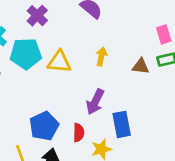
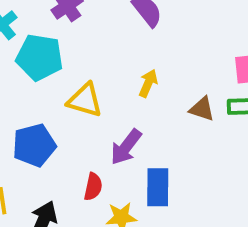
yellow triangle: (59, 62) -> (85, 100), moved
blue pentagon: (44, 126) -> (34, 145), moved

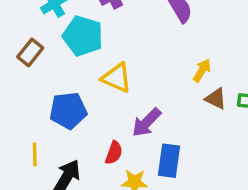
yellow arrow: (148, 83) -> (202, 70), moved

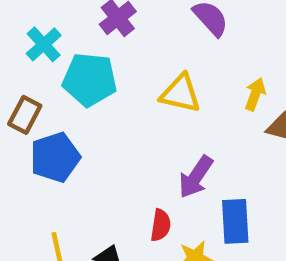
yellow triangle: (117, 78) -> (180, 94), moved
blue pentagon: (68, 110) -> (55, 157), moved

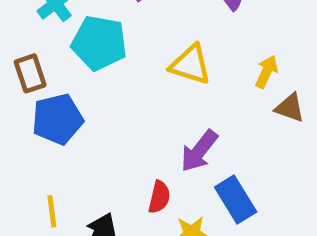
brown rectangle: (25, 115) -> (30, 73), turned -51
blue rectangle: (235, 221) -> (236, 199), turned -33

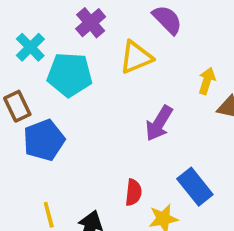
yellow triangle: (191, 65) -> (136, 57), moved, turned -33
purple arrow: (199, 151) -> (159, 123), moved

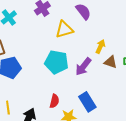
cyan pentagon: (70, 75) -> (56, 62), moved
purple arrow: (159, 123) -> (83, 67), moved

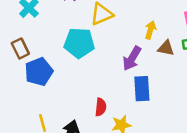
cyan pentagon: (56, 62) -> (79, 43), moved
blue rectangle: (87, 102) -> (142, 89), moved, turned 36

